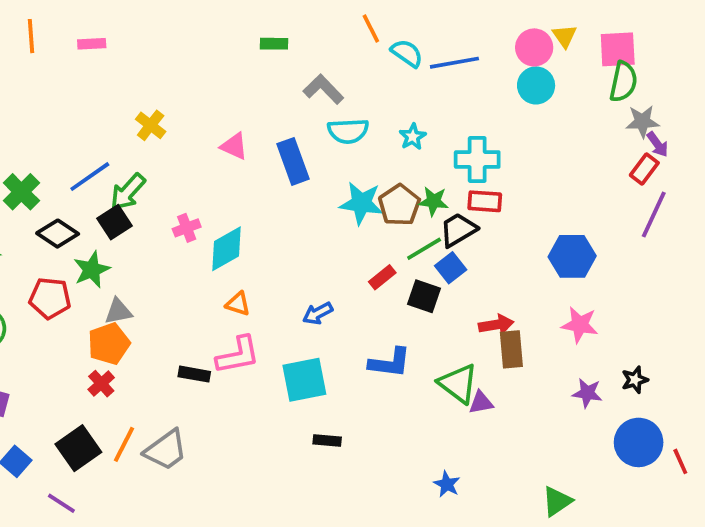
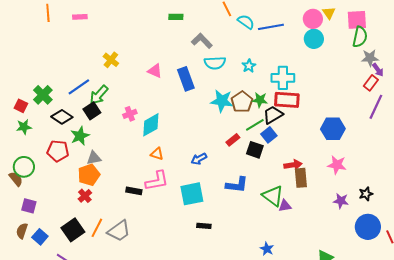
red rectangle: (485, 201) -> (287, 100), size x1.4

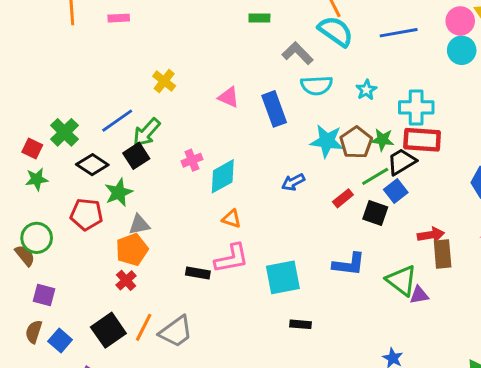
cyan semicircle: (246, 22) -> (336, 31), moved, size x1.4
blue arrow: (199, 159) -> (293, 182), moved

